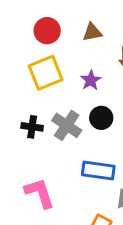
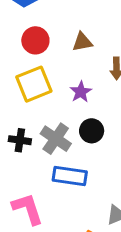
blue rectangle: (98, 170) -> (70, 176), moved

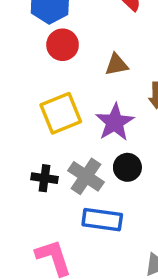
red circle: (35, 40) -> (63, 45), moved
purple star: (81, 92) -> (115, 122), size x1.5

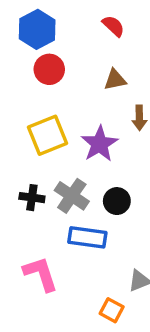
brown triangle: (117, 65) -> (115, 80), moved
black circle: (127, 167) -> (117, 201), moved

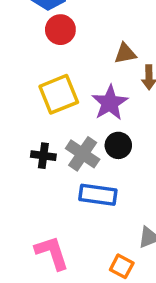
brown triangle: (115, 80) -> (125, 53), moved
black circle: (117, 201) -> (118, 145), moved
pink L-shape: (41, 274) -> (52, 253), moved

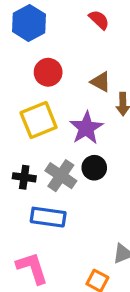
red circle: (60, 30) -> (48, 72), moved
brown triangle: (125, 53) -> (101, 82), turned 40
blue rectangle: (98, 195) -> (48, 217), moved

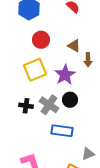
blue rectangle: (48, 217) -> (62, 131), moved

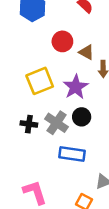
red circle: (41, 40) -> (62, 41), moved

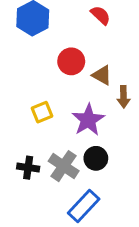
yellow square: (40, 81) -> (42, 112), size x0.6
blue rectangle: (72, 154) -> (84, 206), turned -55

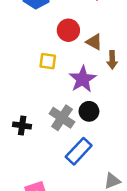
yellow square: (42, 112) -> (48, 61), moved, turned 30
black cross: (28, 168) -> (22, 125), moved

